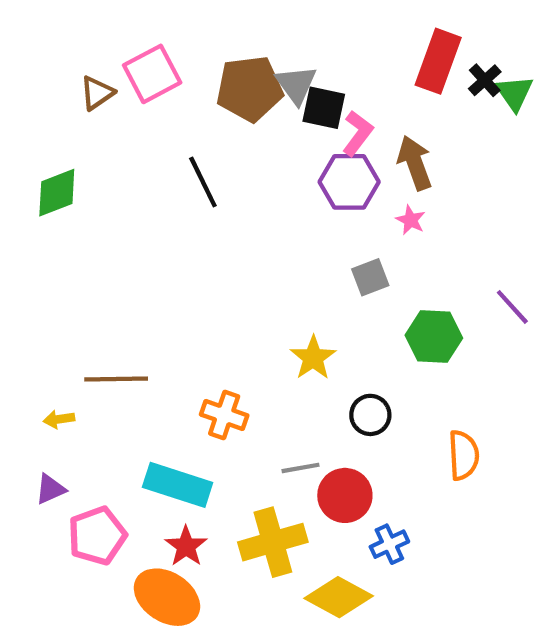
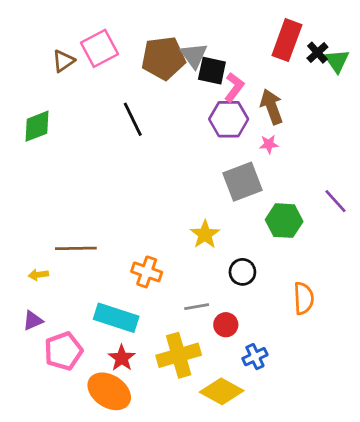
pink star: (411, 220) -> (269, 144), turned -30
gray square: (370, 277) -> (242, 182), size x1.6
red circle: (345, 495) -> (226, 325), size x0.7

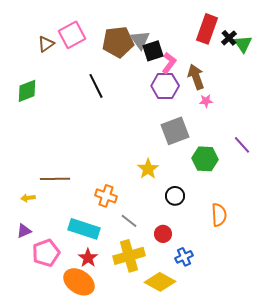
black square: (212, 71) -> (153, 51), turned -30
pink star: (269, 144) -> (206, 101), moved
gray line: (197, 307) -> (129, 221), moved, turned 48

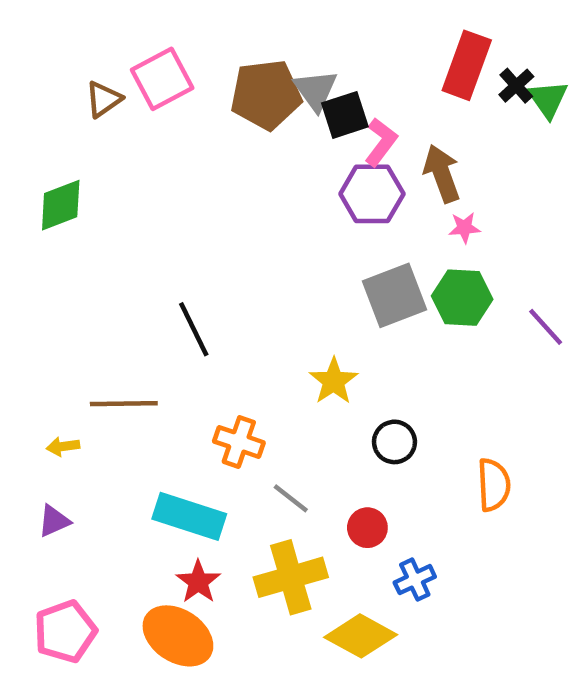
black line: (96, 86) -> (194, 329), moved
green hexagon: (205, 159) -> (462, 298), moved
pink pentagon: (46, 253) -> (65, 631), moved

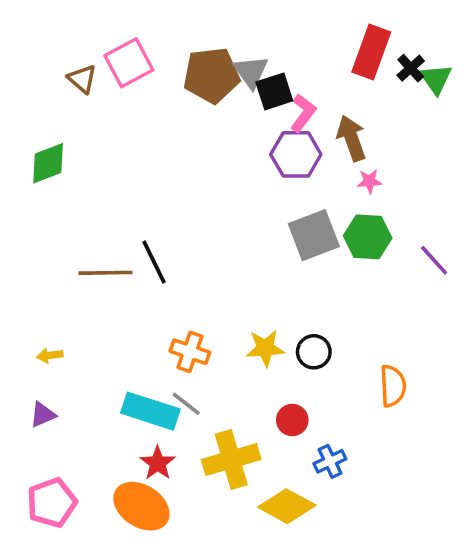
brown triangle: (104, 99) -> (82, 79), turned -44
yellow star: (334, 381) -> (265, 348), moved, turned 30
brown line: (124, 404) -> (106, 273), moved
gray line: (291, 498) -> (186, 404), moved

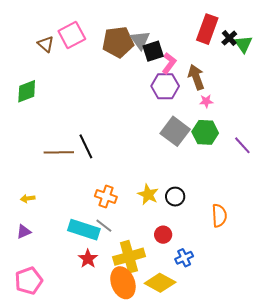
gray square: (314, 235) -> (175, 131), turned -32
yellow star: (265, 348) -> (148, 195), turned 30
orange ellipse: (141, 506) -> (123, 283), moved, turned 36

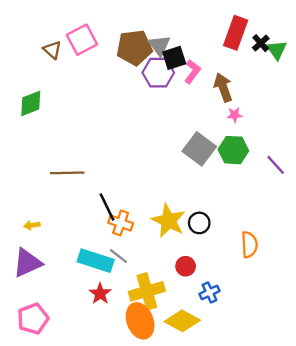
purple hexagon: (165, 86) -> (158, 73), moved
black line: (86, 146) -> (107, 207), moved
yellow star: (148, 195) -> (168, 221), size x1.4
purple triangle: (24, 232) -> (27, 263), size x1.8

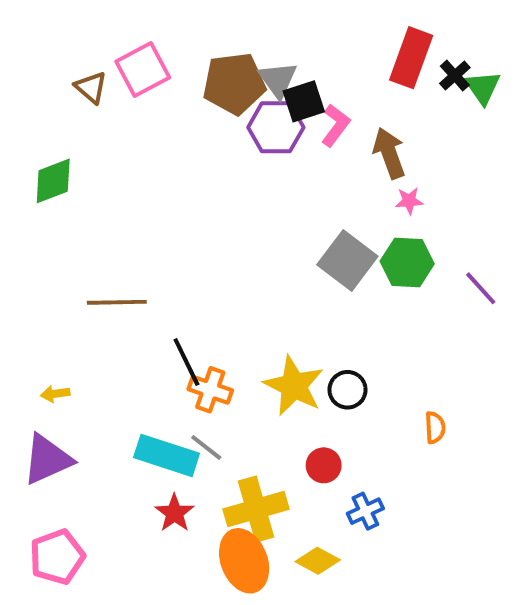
orange semicircle: (249, 245) -> (435, 428), size x0.7
yellow diamond: (182, 321) -> (318, 561), size x0.7

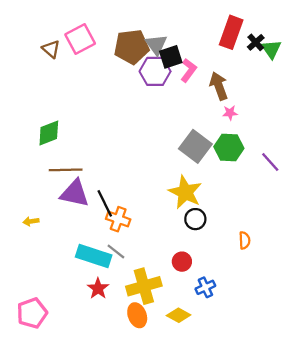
green diamond: (53, 181) -> (49, 133), moved
yellow star: (294, 386) -> (185, 192), moved
purple triangle: (47, 459) -> (75, 193), moved, turned 36
orange ellipse: (244, 561) -> (137, 315), size x0.7

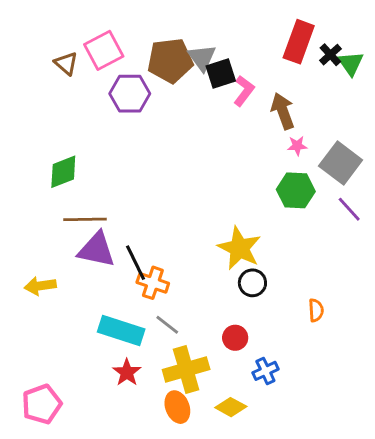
purple hexagon: (155, 71) -> (130, 94), moved
gray square: (195, 146) -> (341, 163), moved
yellow arrow: (31, 221) -> (40, 286), size x1.5
gray line: (116, 252) -> (167, 325), moved

